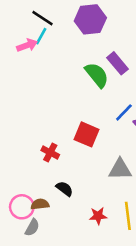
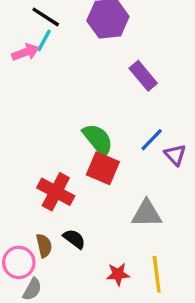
green semicircle: (97, 75) -> (98, 140), moved
red cross: (50, 153) -> (56, 192), size x1.5
brown semicircle: (40, 204) -> (44, 246), moved, turned 84

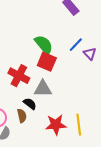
gray triangle: (147, 214) -> (43, 89), moved
brown semicircle: (44, 246) -> (22, 116), moved
red star: (118, 274) -> (56, 125), size x1.5

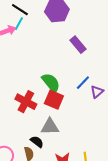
purple triangle: (90, 54) -> (97, 92), turned 32
red cross: (19, 76) -> (26, 102), moved

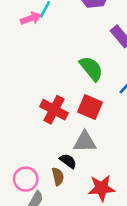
green semicircle: (51, 83) -> (91, 69), moved

